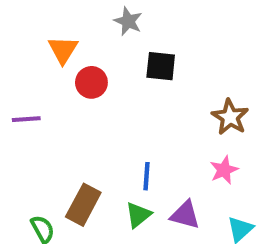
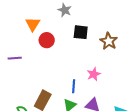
brown star: (230, 117) -> (109, 41), moved
pink star: (224, 170) -> (94, 74), moved

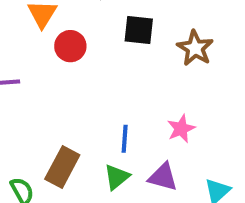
pink star: (94, 74) -> (181, 129), moved

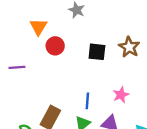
black square: (139, 30) -> (97, 52), moved

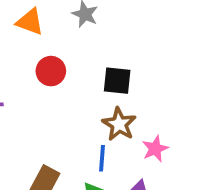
orange triangle: (38, 27) -> (30, 22), moved, turned -42
brown star: (129, 47) -> (119, 124), moved

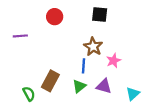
black square: (117, 81) -> (100, 15), moved

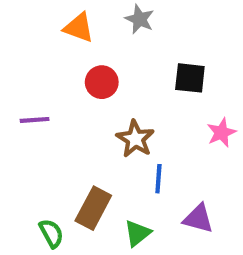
brown star: (93, 47) -> (135, 139), moved
pink star: (113, 61) -> (221, 133), moved
green triangle: (79, 86) -> (137, 233), moved

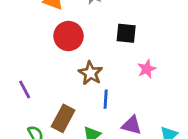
red circle: (102, 82) -> (69, 36), size x1.4
purple line: (35, 120) -> (25, 90), moved, turned 66

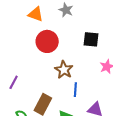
purple line: (25, 90) -> (14, 82), turned 56

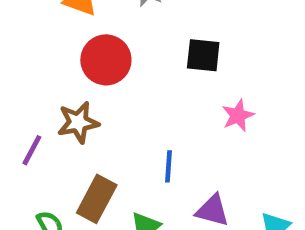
brown star: (64, 70) -> (78, 122), moved, turned 30

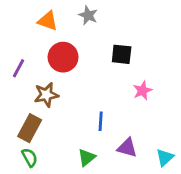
purple line: (32, 150) -> (18, 68), moved
brown rectangle: (97, 199) -> (30, 128), moved

